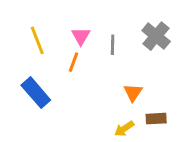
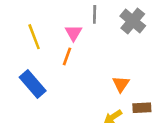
gray cross: (156, 36) -> (133, 21), moved
gray line: (113, 45) -> (95, 14), moved

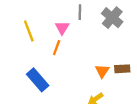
blue rectangle: (33, 84) -> (38, 80), moved
brown rectangle: (142, 108) -> (122, 69), moved

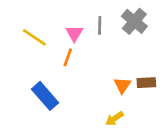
gray line: (80, 12) -> (100, 25), moved
yellow line: (29, 31) -> (34, 37), turned -35

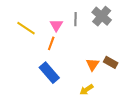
brown rectangle: (146, 83) -> (111, 62), turned 32
blue rectangle: (45, 96) -> (49, 73), moved

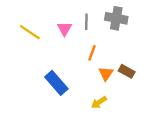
gray cross: (102, 16) -> (116, 18), turned -30
orange line: (51, 43) -> (92, 53), moved

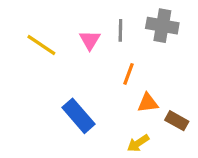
brown rectangle: (127, 71) -> (177, 121), moved
orange triangle: (106, 74) -> (148, 103), turned 49

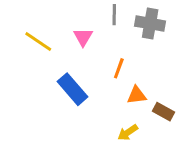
gray line: (120, 30) -> (114, 15), moved
blue rectangle: (79, 116) -> (73, 89), moved

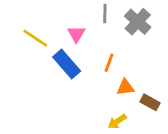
gray cross: (150, 24) -> (138, 22), turned 32
blue rectangle: (73, 89) -> (67, 64), moved

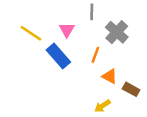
gray cross: (138, 22) -> (117, 32), moved
orange triangle: (125, 87) -> (110, 76), turned 35

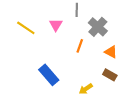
blue rectangle: (58, 56) -> (49, 75), moved
orange triangle: (110, 76) -> (111, 52), moved

